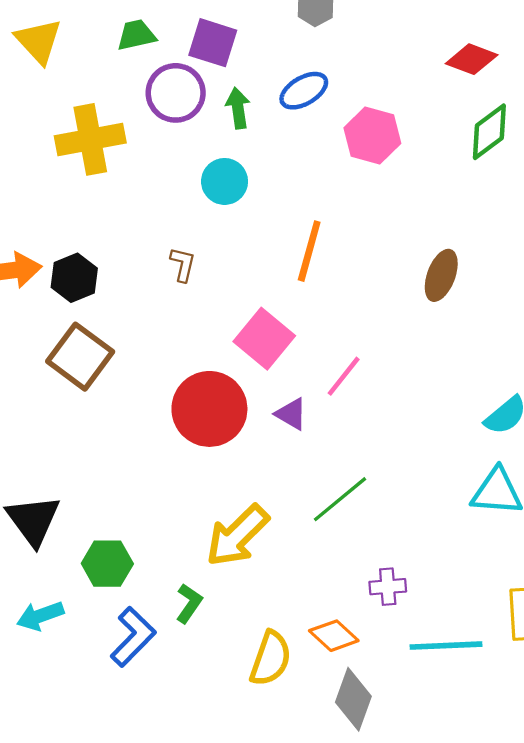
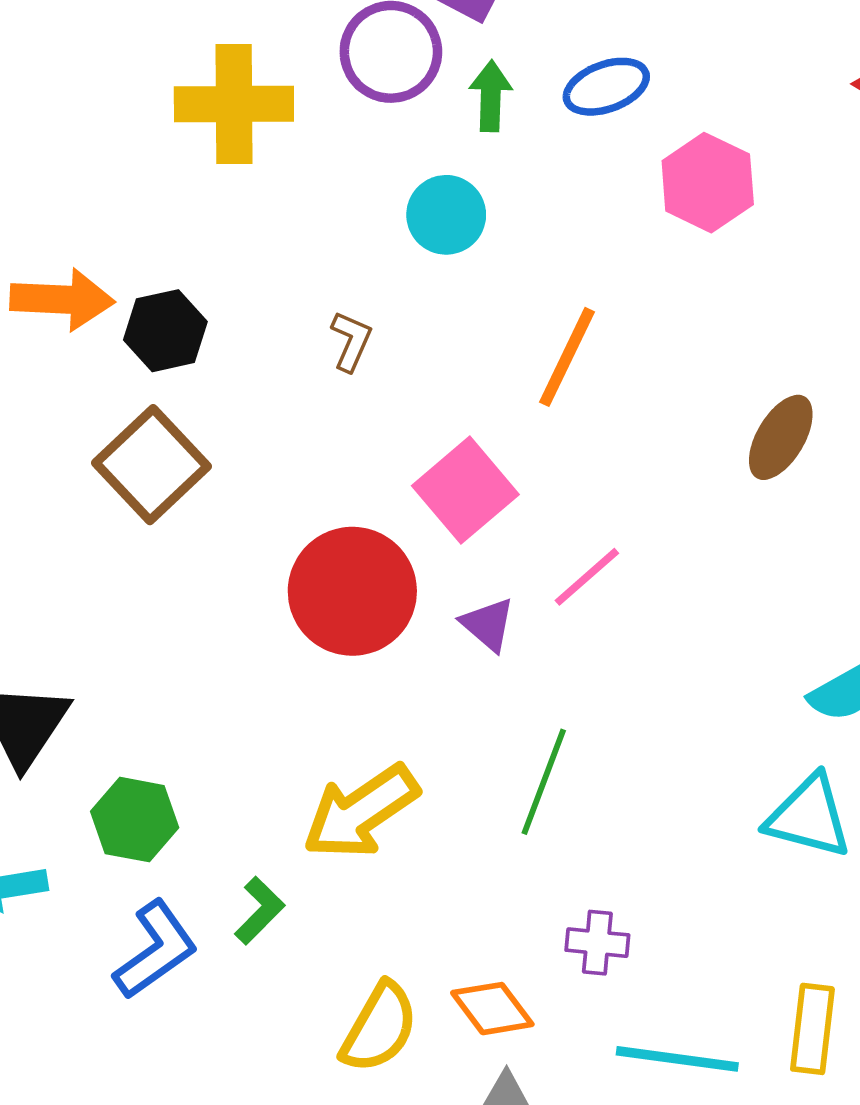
green line: (340, 499) -> (544, 782), turned -40

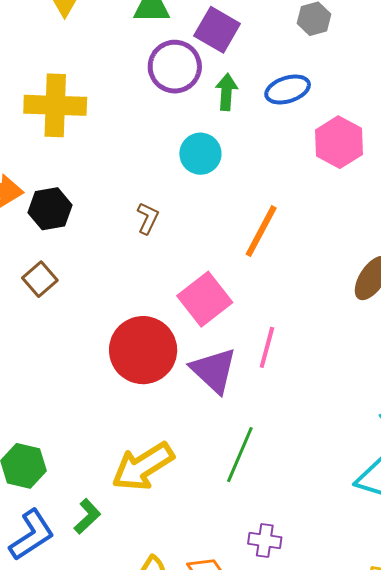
yellow cross: (234, 104) -> (55, 105), moved
brown square: (152, 465) -> (40, 279), size x0.6
pink line: (587, 577) -> (267, 347), turned -36
purple triangle: (488, 624) -> (214, 370), size x1.6

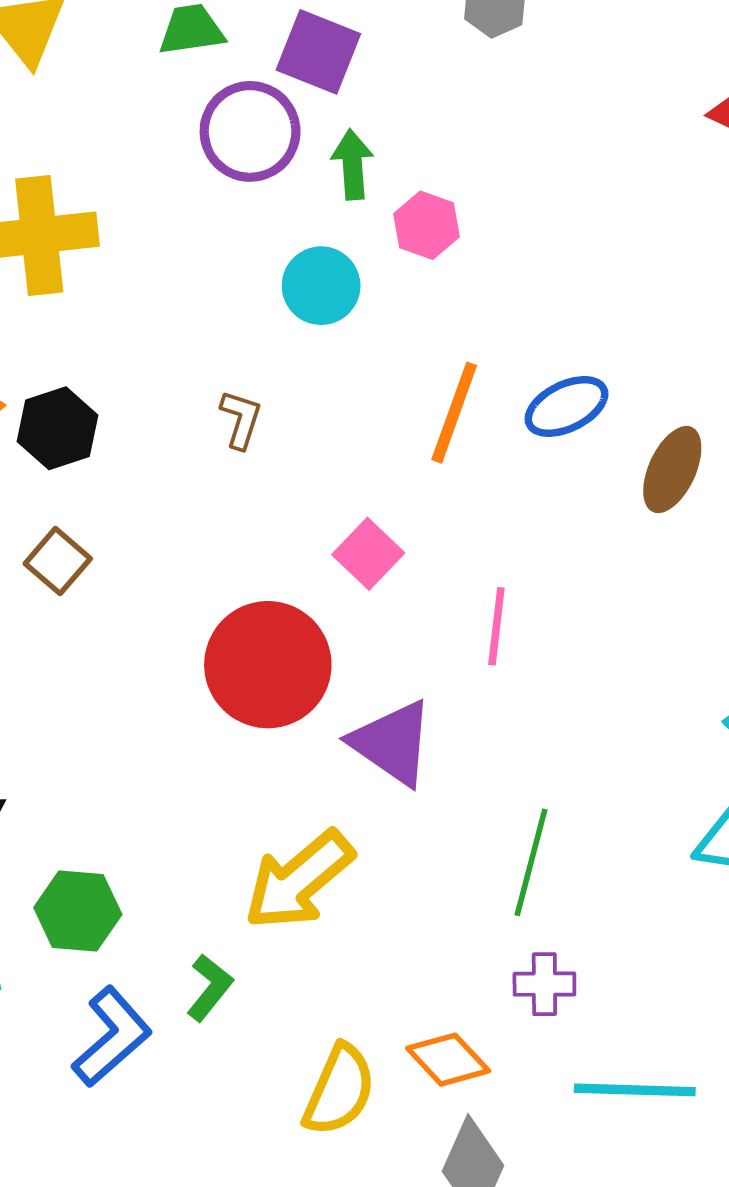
blue ellipse: (288, 89) -> (566, 406), moved
pink hexagon: (339, 142) -> (427, 225), moved, size x0.7
pink square: (205, 299) -> (368, 554), size x0.7
purple triangle: (214, 370) -> (392, 743), moved
green line: (240, 455) -> (531, 862), moved

